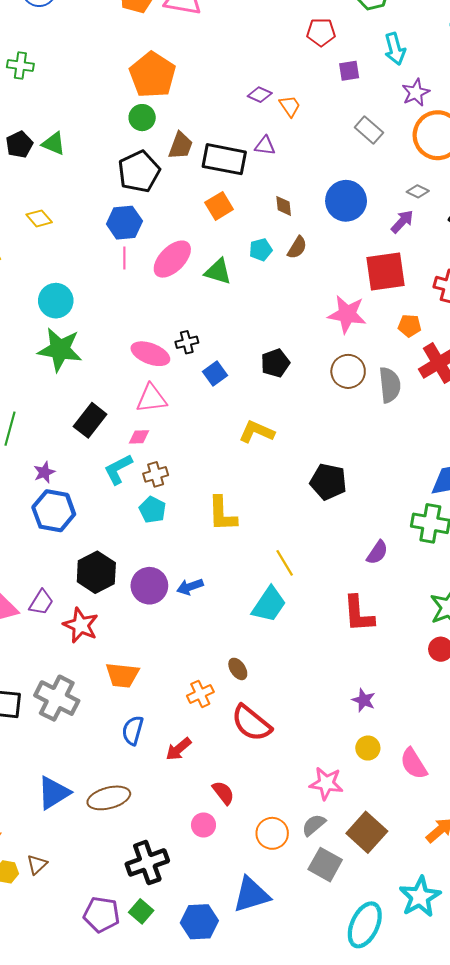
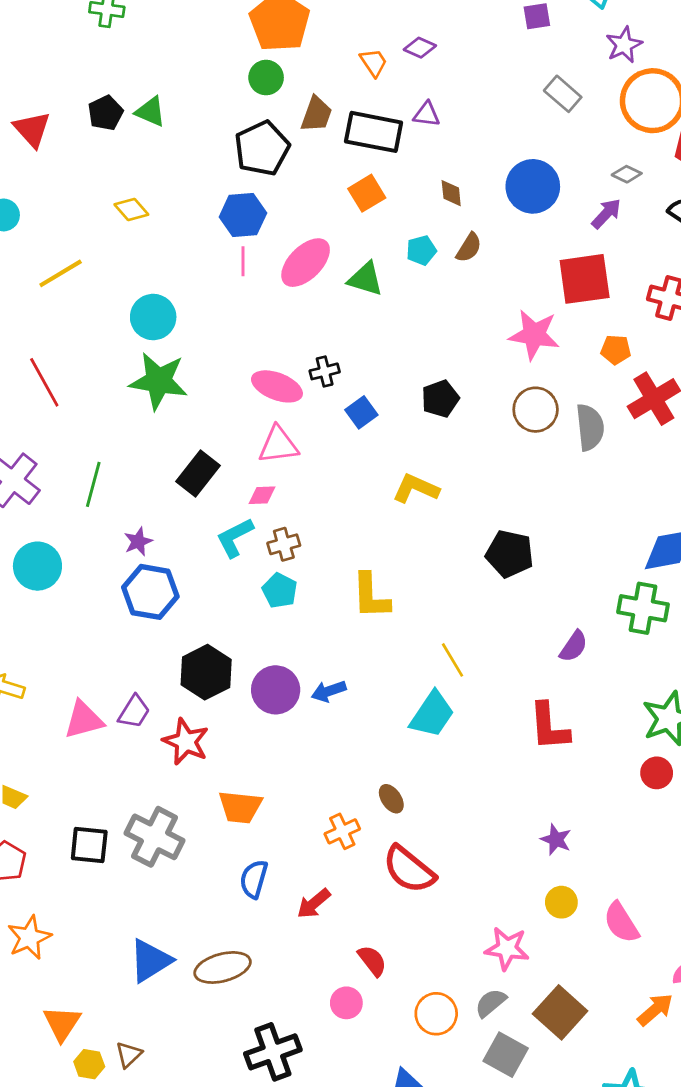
orange trapezoid: (290, 106) -> (374, 63), moved

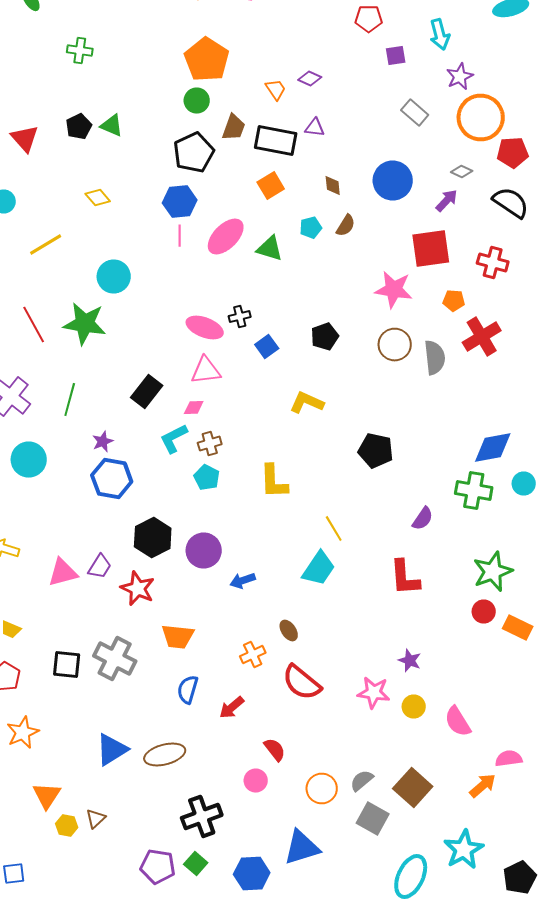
green star: (159, 381) -> (85, 324), moved
blue arrow: (329, 691) -> (243, 580), moved
pink star: (507, 948) -> (374, 692), moved

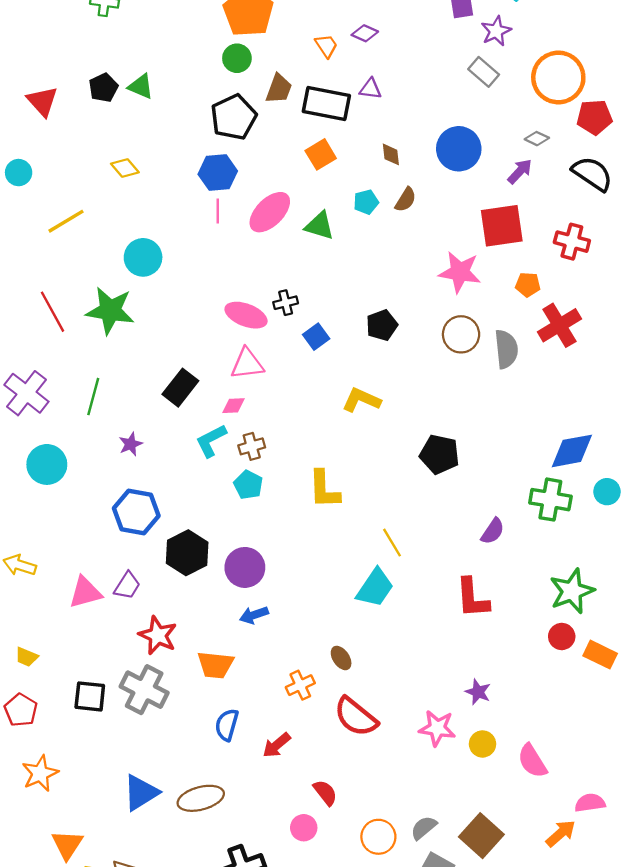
purple star: (460, 76) -> (496, 31), moved
blue hexagon: (112, 478) -> (136, 512), moved
blue arrow: (243, 580) -> (254, 615), moved
red star: (138, 588) -> (158, 635), moved

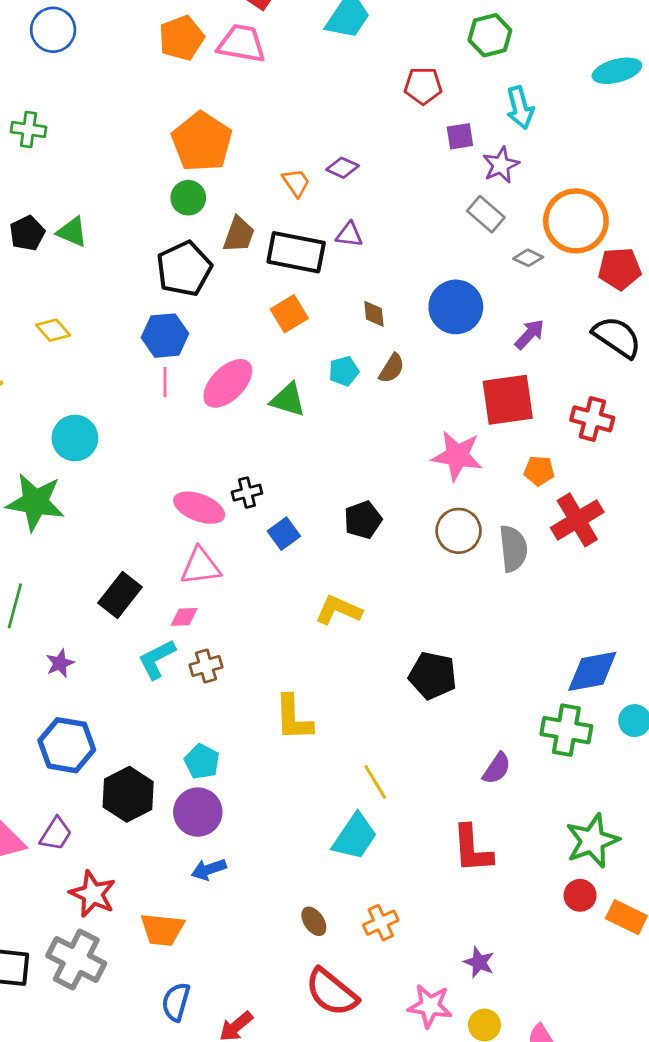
gray diamond: (537, 139) -> (528, 258), moved
cyan pentagon: (248, 485) -> (202, 762), moved
orange cross: (300, 685) -> (381, 923), moved

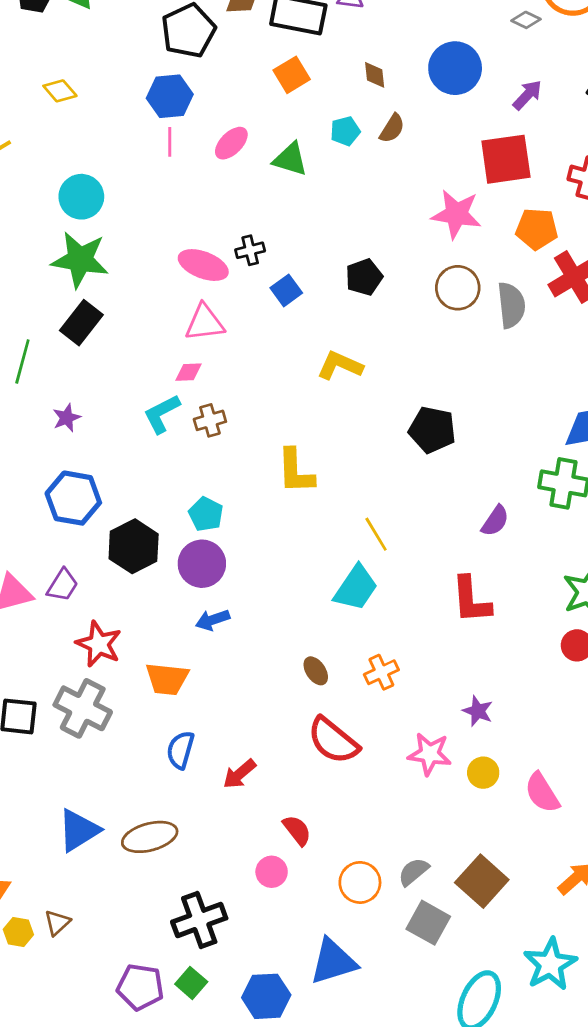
pink ellipse: (228, 383) -> (231, 143), size x0.7
orange pentagon: (539, 471) -> (537, 229), size x1.4
green star: (35, 502) -> (80, 260), moved
black rectangle: (120, 595) -> (81, 323), moved

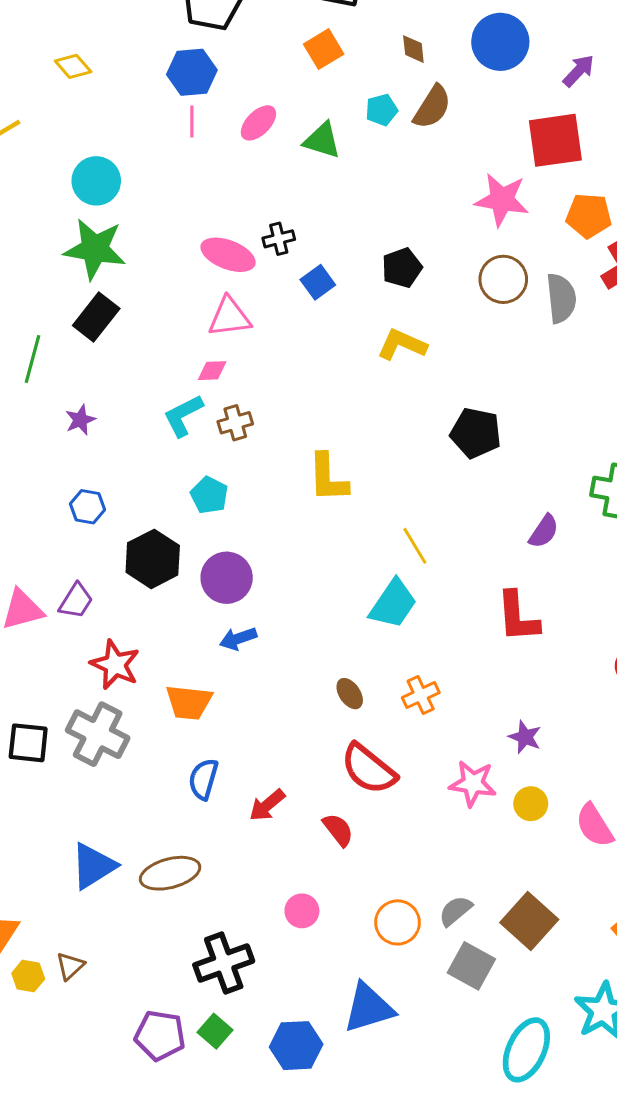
brown semicircle: (392, 128) -> (432, 107), size x1.4
yellow L-shape: (340, 365) -> (402, 345), moved
blue hexagon: (73, 498) -> (88, 507), size x0.6
cyan pentagon: (206, 514) -> (209, 495), moved
red semicircle: (297, 830) -> (338, 830), moved

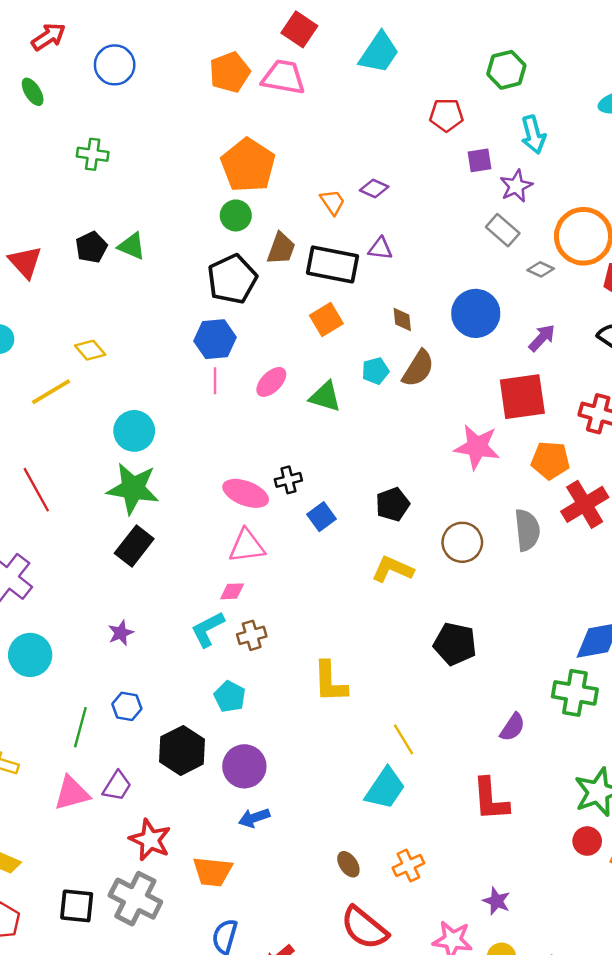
yellow diamond: (73, 66) -> (90, 350), moved
brown circle: (503, 279) -> (462, 542), moved
green line: (32, 359) -> (80, 727), moved

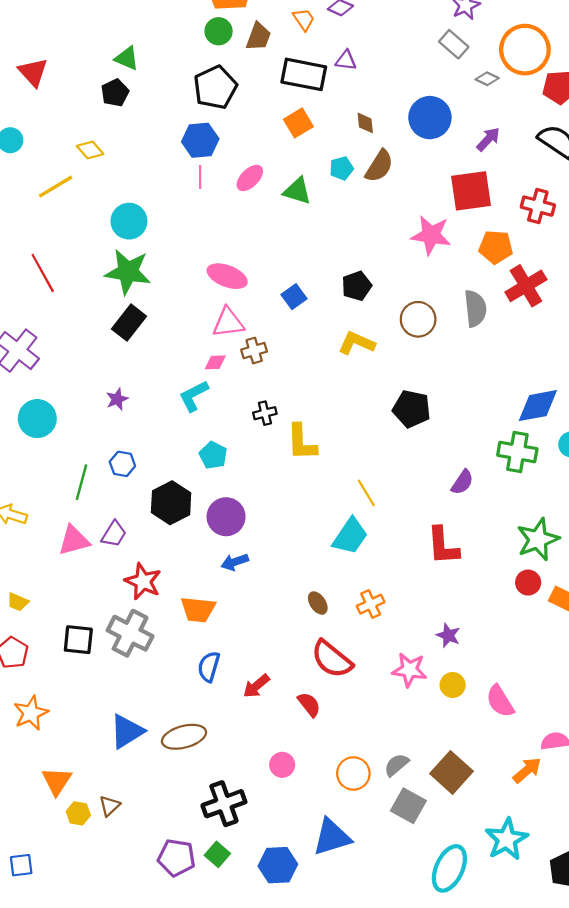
black pentagon: (91, 247) -> (115, 93), moved
brown trapezoid: (281, 249) -> (258, 37), moved
black cross: (288, 480) -> (265, 413), moved
brown cross: (252, 635) -> (254, 351), moved

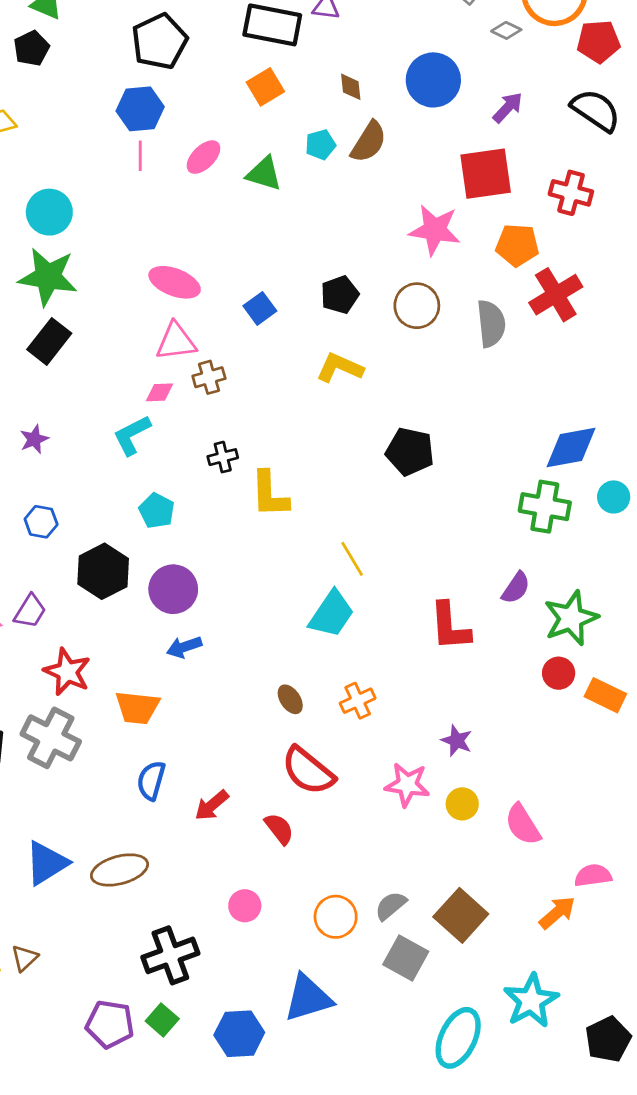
brown circle: (418, 319) -> (417, 306), moved
purple semicircle: (462, 482) -> (516, 588), moved

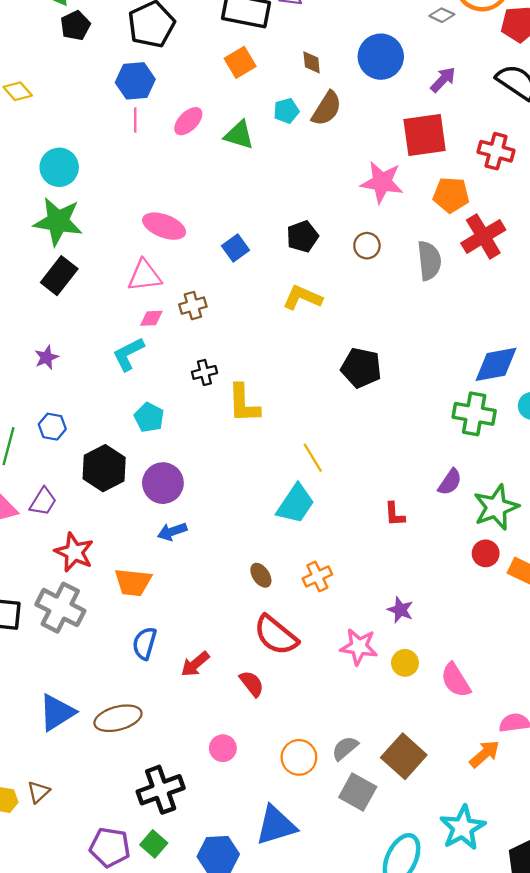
black pentagon: (31, 48) -> (75, 26), moved
brown circle: (417, 306) -> (367, 246), size x0.7
pink triangle: (176, 341) -> (144, 276), moved
red L-shape: (450, 626) -> (395, 514), size x0.6

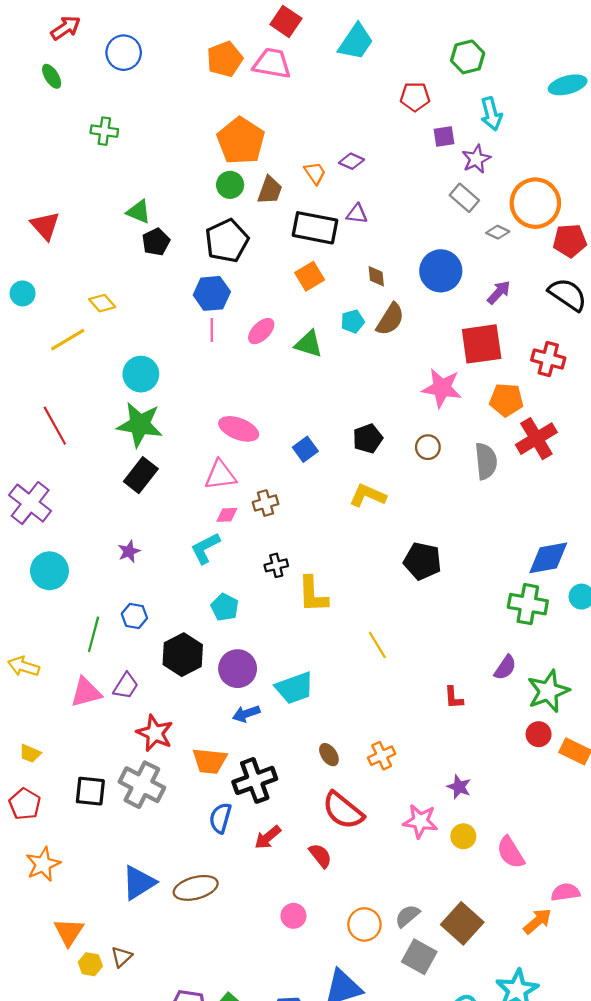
cyan trapezoid: (295, 504) -> (295, 688), moved, turned 36
black cross: (161, 790) -> (255, 780), moved

